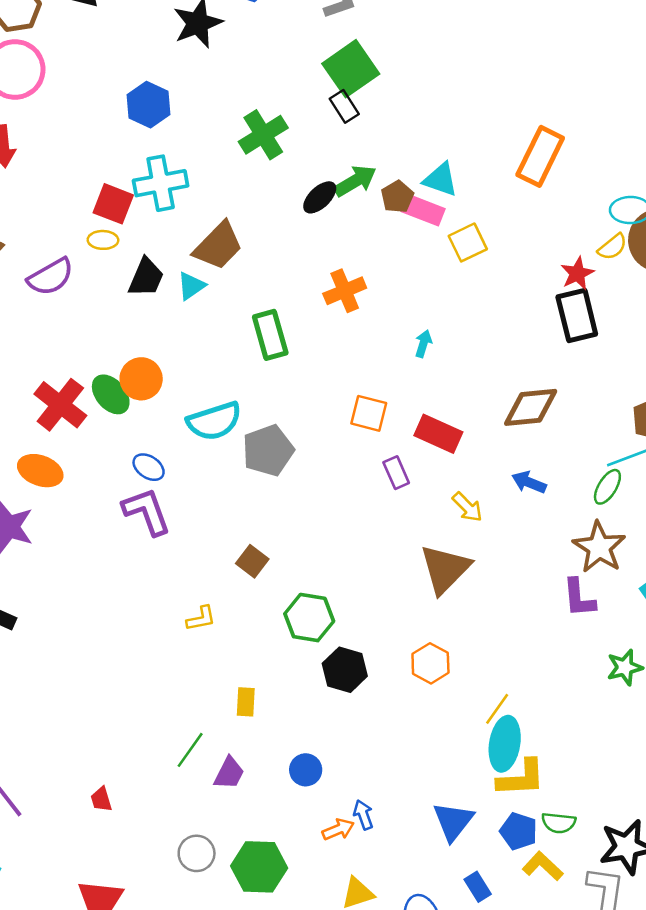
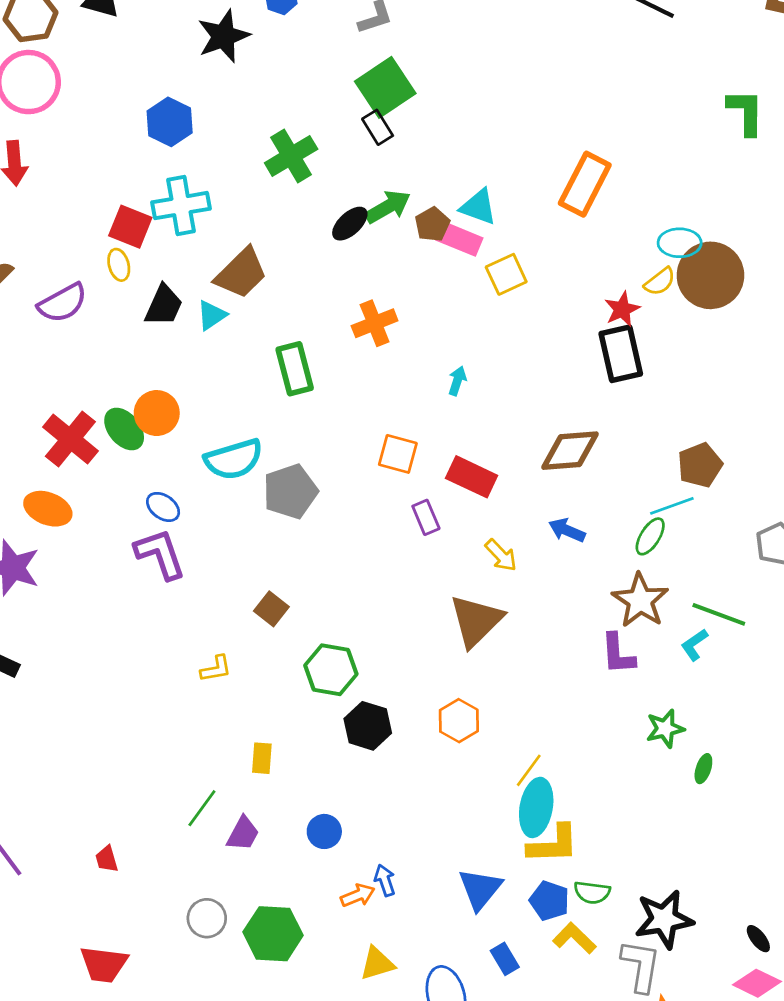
yellow ellipse: (103, 240) -> (119, 265), turned 72

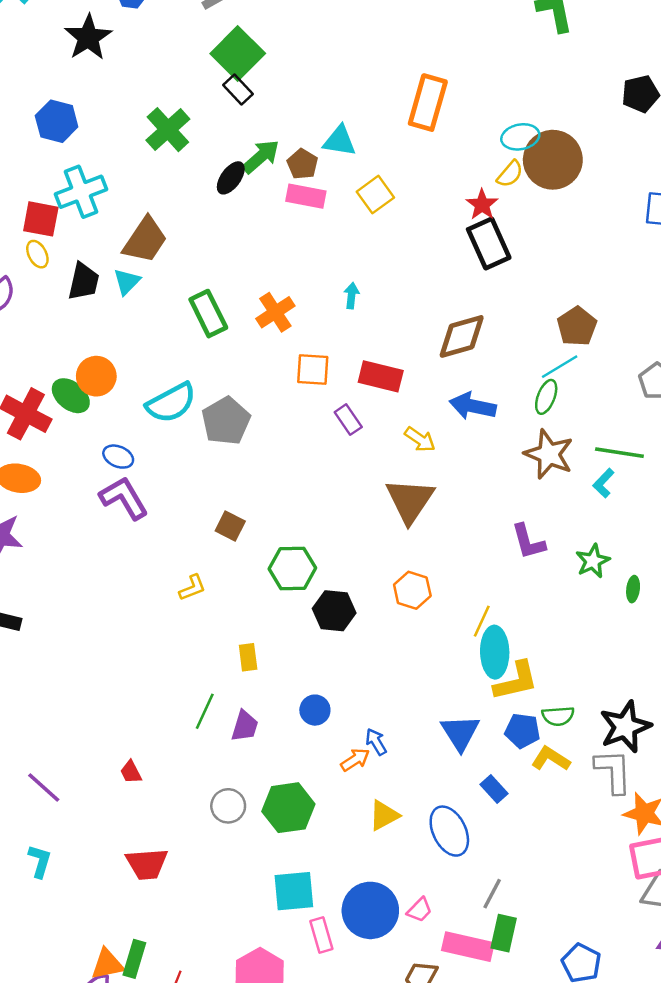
pink rectangle: (459, 239) -> (306, 196), moved
orange cross: (375, 323) -> (275, 312), moved
blue arrow: (567, 530) -> (473, 406), size x1.4
purple L-shape: (618, 654) -> (528, 542), moved

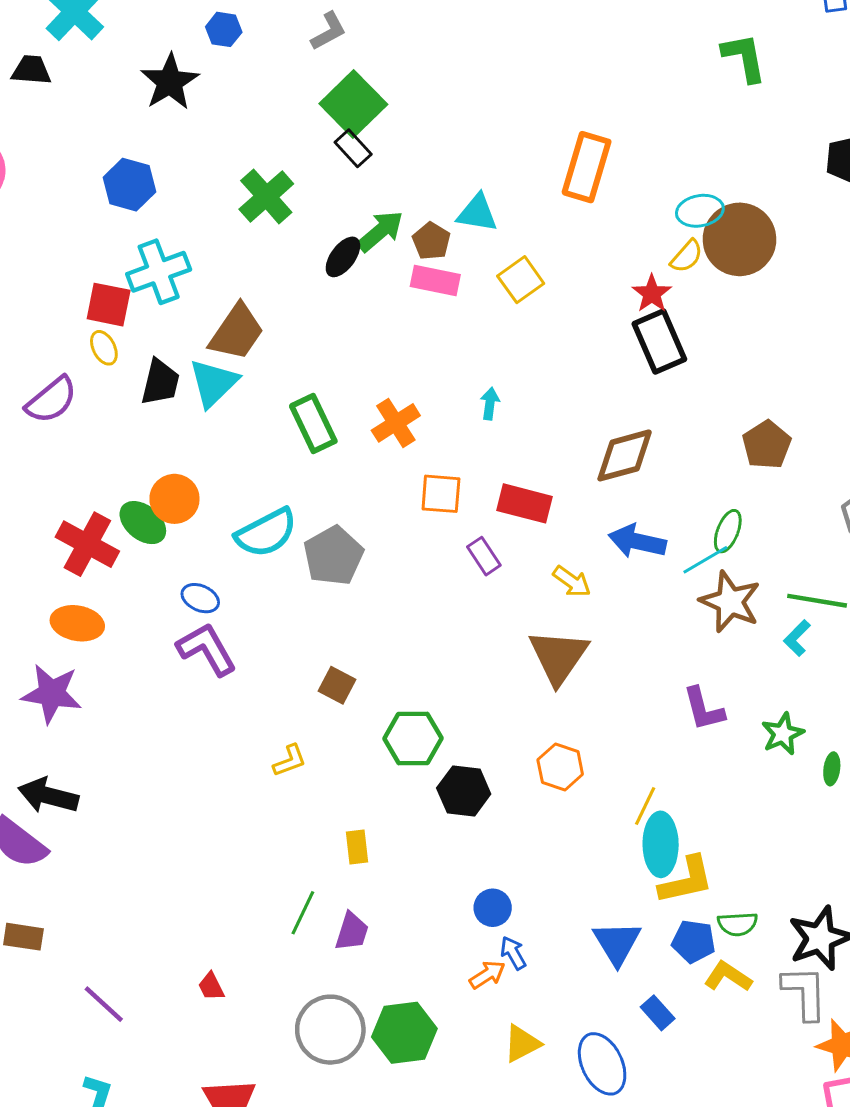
cyan triangle: (127, 282) -> (213, 383), size x1.5
cyan line: (560, 367) -> (705, 560), moved
blue circle: (315, 710) -> (493, 908), moved
gray circle: (228, 806) -> (330, 1030), size x1.6

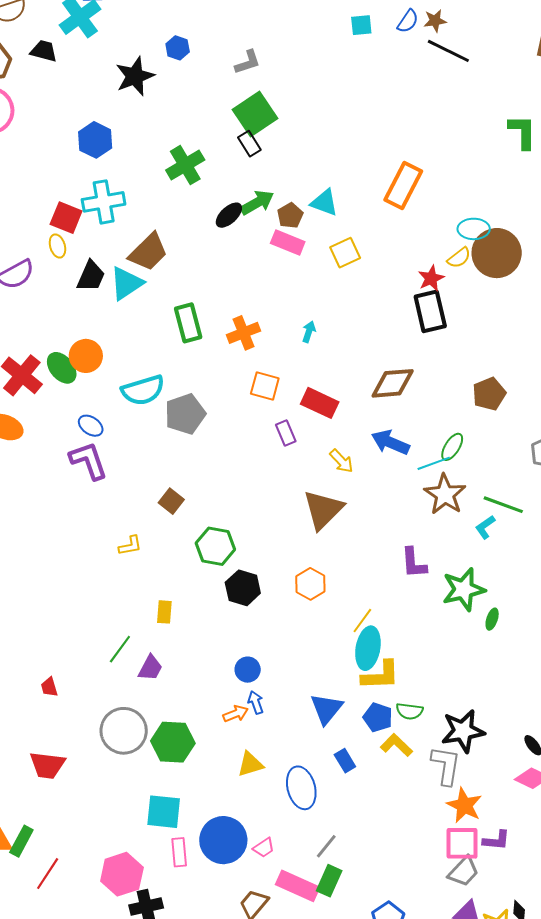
green star: (783, 734) -> (464, 589), size x1.5

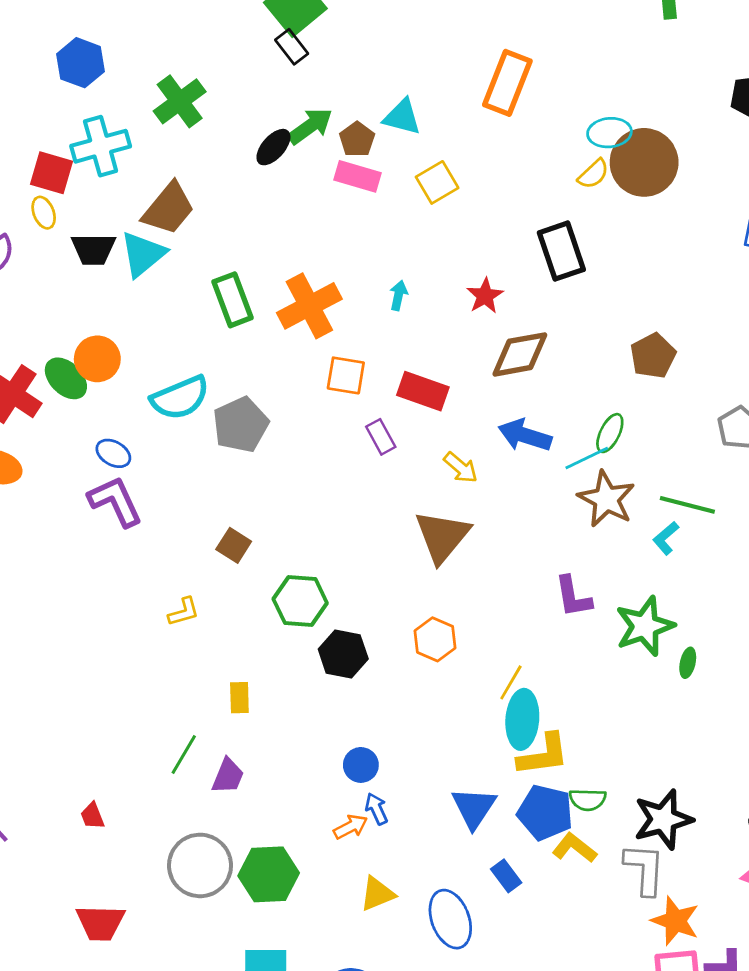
green cross: (185, 165) -> (180, 101), moved
black trapezoid: (91, 276) -> (93, 249), turned 72
red star: (431, 278) -> (485, 296), moved
orange cross: (243, 333) -> (309, 306), size x1.4
blue pentagon: (378, 717) -> (545, 812), size x1.4

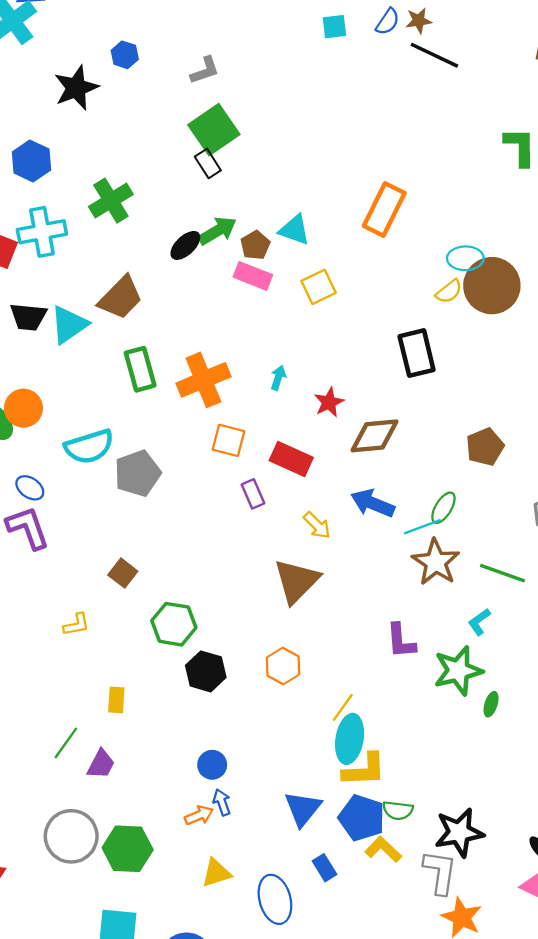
brown trapezoid: (168, 209) -> (120, 298), moved
red star: (485, 296) -> (329, 402), moved
cyan L-shape: (666, 538) -> (479, 622), moved

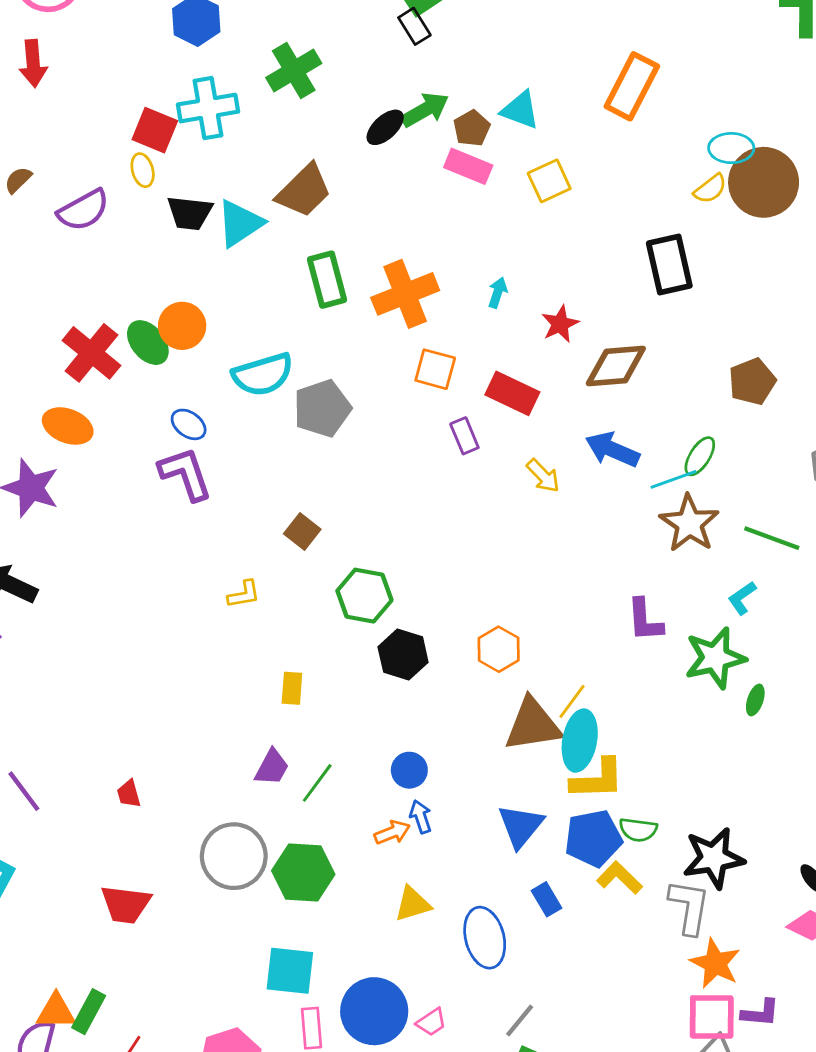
brown triangle: (297, 581) -> (533, 725), moved, turned 36
green line: (66, 743) -> (317, 783), moved
blue pentagon: (362, 818) -> (593, 838), turned -30

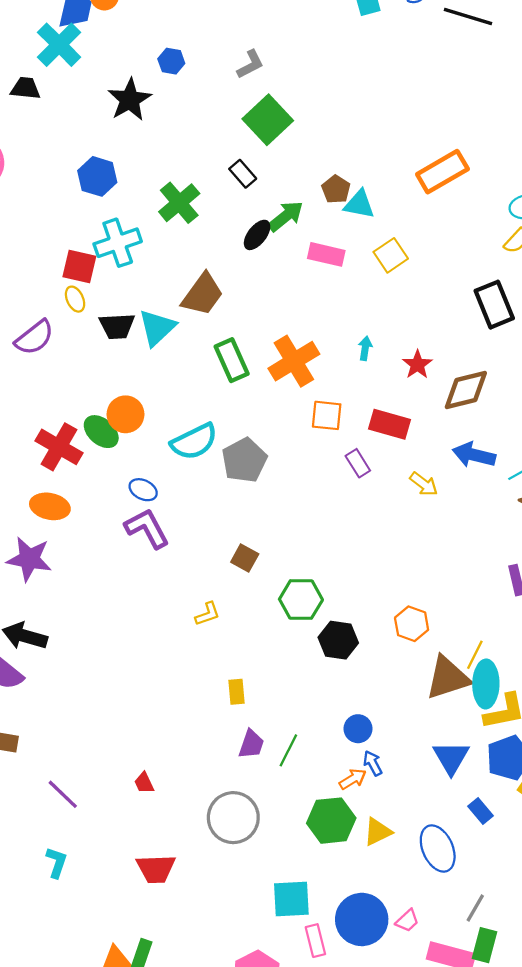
black rectangle: (414, 26) -> (243, 174), moved
orange rectangle: (632, 86) -> (442, 172), turned 42
brown pentagon: (472, 128) -> (336, 189), moved
yellow rectangle: (292, 688) -> (236, 692), moved
green hexagon: (303, 873) -> (331, 821), moved

